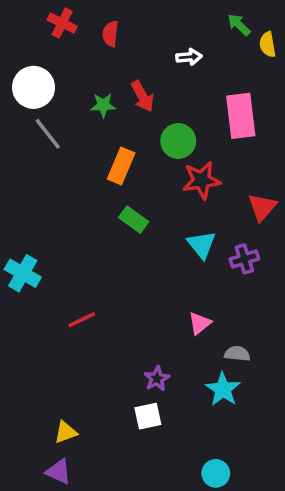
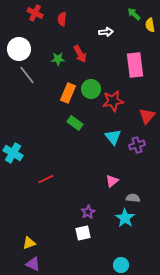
green circle: (178, 141) -> (91, 89), moved
yellow triangle: (66, 432) -> (29, 243), moved

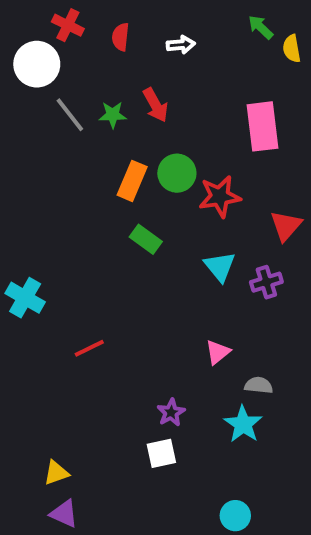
white arrow: (106, 32) -> (181, 45), moved
white circle: (19, 49) -> (37, 64), moved
gray line: (27, 75) -> (70, 115), moved

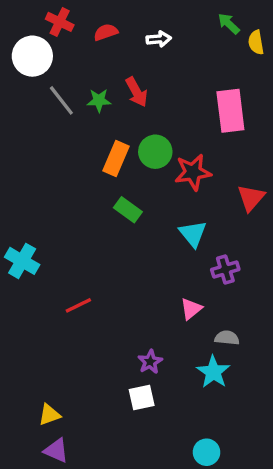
red semicircle: (120, 37) -> (106, 32), turned 65
purple cross: (266, 282) -> (225, 270), moved

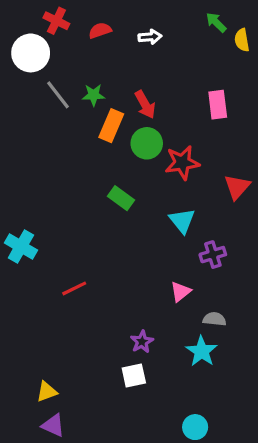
red arrow: (136, 92) -> (145, 105), moved
pink rectangle: (230, 111) -> (218, 105), size x0.7
orange rectangle: (116, 159) -> (111, 126), moved

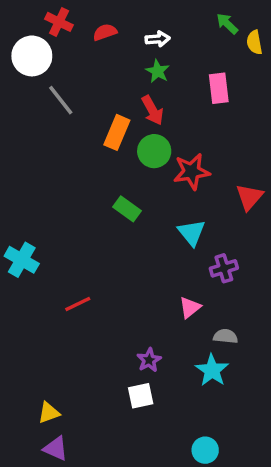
green star: (94, 95) -> (158, 71), moved, turned 30
pink rectangle: (218, 105) -> (219, 88), moved

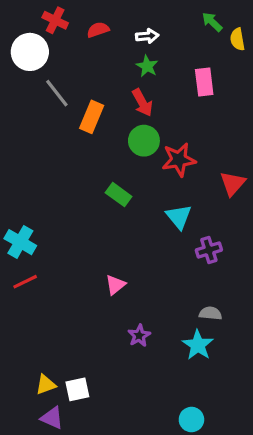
orange rectangle: (117, 132) -> (92, 117), moved
red line: (78, 304) -> (25, 282), moved
pink triangle: (190, 307) -> (115, 285), moved
white square: (141, 396) -> (77, 389), moved

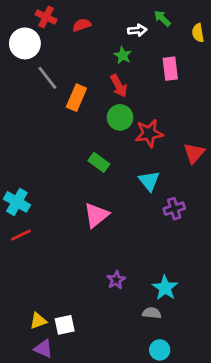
green arrow: (212, 22) -> (162, 18), moved
white arrow: (147, 36) -> (137, 30), moved
pink triangle: (115, 285) -> (96, 215), moved, size x1.5
gray semicircle: (210, 313) -> (152, 313), moved

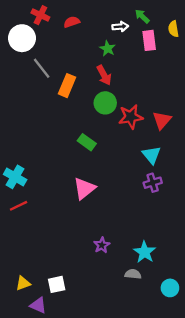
pink rectangle: (170, 69) -> (149, 40), moved
red triangle: (194, 153) -> (162, 120), moved
cyan triangle: (149, 181) -> (151, 155), moved
yellow triangle: (38, 321) -> (23, 283), moved
cyan circle: (160, 350) -> (170, 288), moved

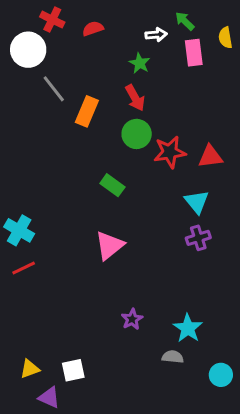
red triangle: (162, 120) -> (210, 157), turned 42

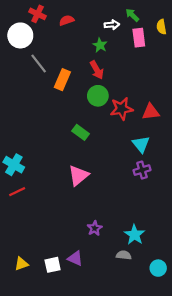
purple triangle: (49, 397) -> (75, 258), moved

